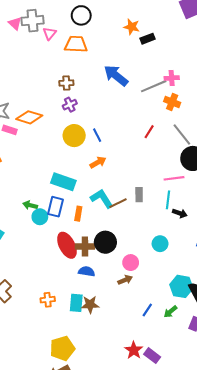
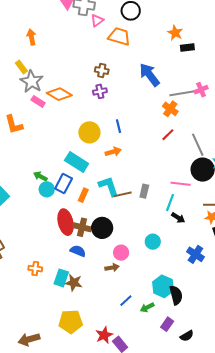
pink cross: (172, 78) -> (201, 90), turned -32
orange cross: (172, 102) -> (170, 109), moved
yellow circle: (74, 136) -> (89, 132), moved
yellow pentagon: (62, 348) -> (71, 322), moved

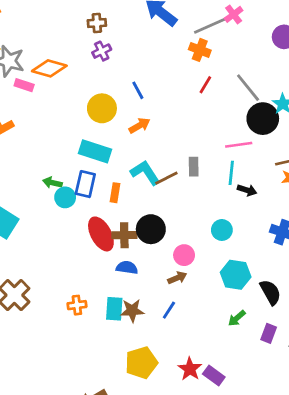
cyan hexagon: (163, 286) -> (236, 275), moved
blue line: (126, 301) -> (169, 310), moved

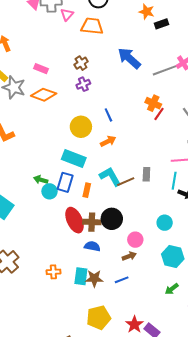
brown cross: (97, 23) -> (81, 63), turned -32
orange cross: (200, 50) -> (153, 103), moved
pink rectangle: (24, 85) -> (41, 69), moved
blue line: (169, 310) -> (122, 280), turned 32

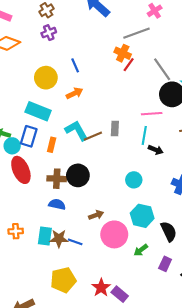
gray line: (165, 70) -> (137, 33), moved
red ellipse: (75, 220) -> (21, 170), moved
pink circle: (135, 240) -> (114, 234), moved, size x1.6
blue line: (122, 280) -> (75, 242), moved, turned 40

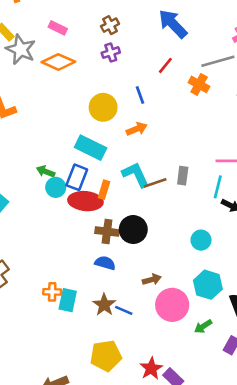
red line: (129, 65) -> (165, 65), moved
red ellipse: (21, 170) -> (85, 201), moved, turned -65
cyan rectangle: (45, 236) -> (68, 300), moved
brown star: (59, 238) -> (104, 305), turned 30

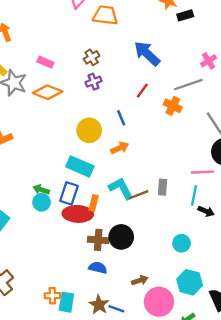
cyan circle: (56, 187) -> (42, 202), moved

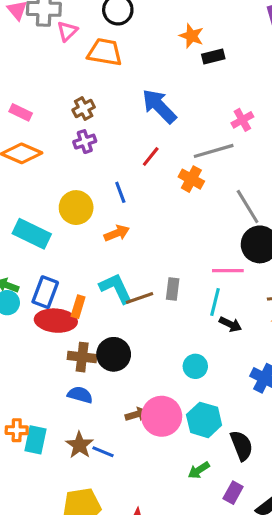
cyan rectangle: (80, 166) -> (32, 234), moved
pink circle: (159, 302) -> (162, 416), moved

